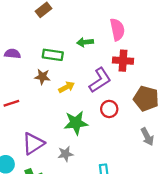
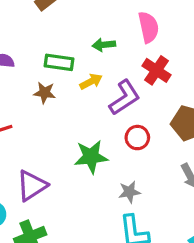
red cross: (123, 61) -> (157, 70), turned 30
yellow arrow: (67, 87) -> (91, 82), moved
gray star: (65, 154) -> (129, 192), moved

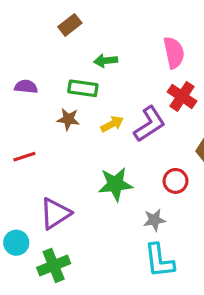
green arrow: (104, 45) -> (106, 61), moved
yellow arrow: (91, 82) -> (112, 124), moved
red circle: (137, 138) -> (176, 181), moved

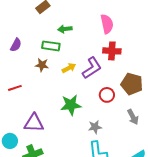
purple semicircle: (26, 87) -> (16, 45), turned 112
red cross: (182, 96) -> (112, 51), turned -30
red circle: (176, 181) -> (107, 95), moved
purple triangle: (55, 213) -> (34, 123), turned 35

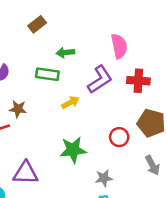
red cross: (112, 51) -> (138, 81), moved
brown star: (42, 65) -> (18, 109), moved
purple L-shape: (92, 68) -> (100, 79), moved

